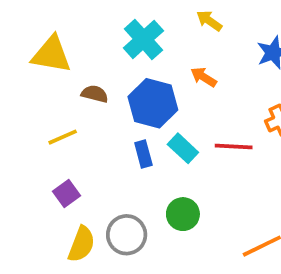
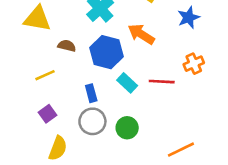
orange arrow: (204, 77) -> (141, 34), size x1.5
blue rectangle: (143, 154) -> (91, 93), moved
gray circle: (127, 235) -> (92, 121), moved

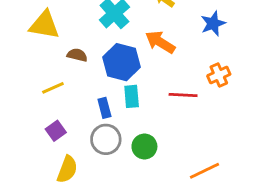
cyan rectangle: (127, 83) -> (132, 96), moved, turned 42

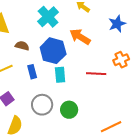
blue rectangle: (104, 108) -> (32, 72), moved

